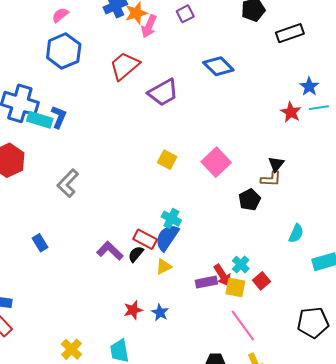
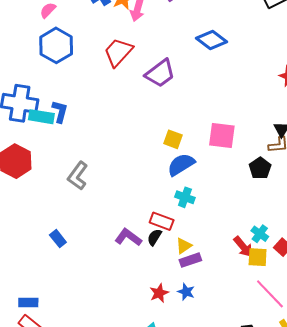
pink square: (216, 162) -> (222, 135), turned -32
blue semicircle: (167, 238) -> (181, 165), moved, turned 32
purple rectangle: (206, 282) -> (190, 260), moved

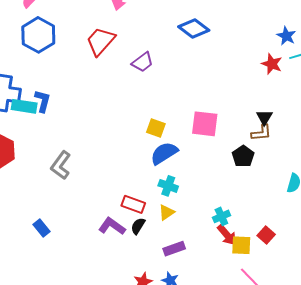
purple trapezoid: (160, 73) -> (143, 62), size x0.7
red rectangle: (162, 221) -> (133, 204), moved
cyan cross: (260, 234) -> (221, 216), moved, turned 30
yellow triangle: (184, 246) -> (167, 212), moved

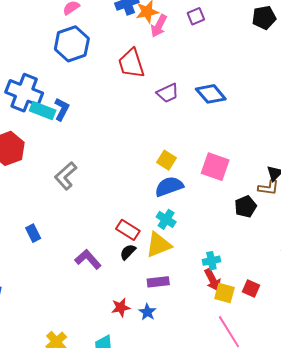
blue diamond: (194, 28) -> (211, 94), moved
red trapezoid: (101, 41) -> (131, 63), turned -72
yellow triangle: (167, 212) -> (159, 245), size x1.6
purple L-shape: (112, 226) -> (88, 259), moved
red square: (266, 235) -> (251, 288), turned -30

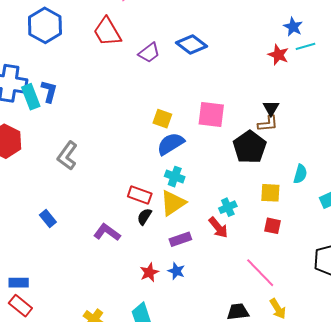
cyan rectangle: (43, 110) -> (31, 97), turned 60
black pentagon: (246, 207) -> (250, 147), size x1.5
red arrow: (213, 280) -> (218, 228), moved
yellow square: (224, 293) -> (270, 193), moved

